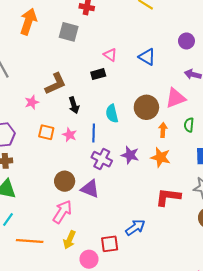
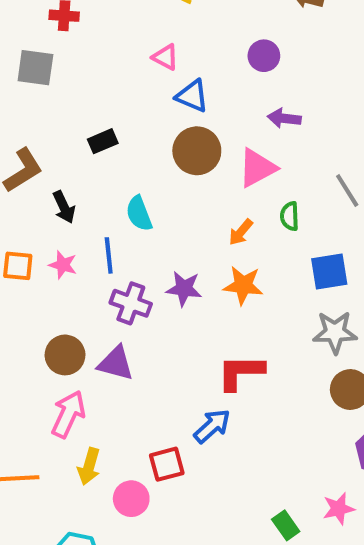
pink triangle: (110, 55) -> (165, 57), moved
brown circle: (146, 107) -> (197, 151), moved
orange arrow: (163, 130) -> (241, 232), turned -136
red L-shape: (168, 197) -> (241, 372), moved

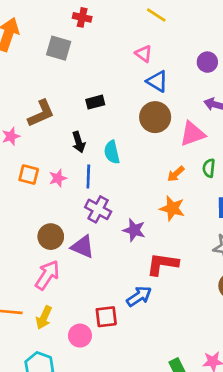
black arrow: (64, 207) -> (79, 142), moved
pink star: (63, 265) -> (58, 178), turned 30
purple star: (184, 289) -> (134, 230), moved
yellow arrow: (89, 466) -> (44, 318), moved

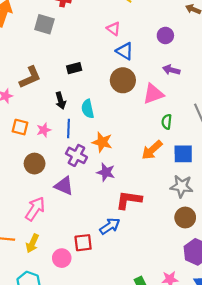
orange arrow: (176, 174) -> (152, 150), moved, size x1.5
orange star: (172, 208) -> (102, 142), moved
brown circle: (51, 237) -> (35, 164), moved

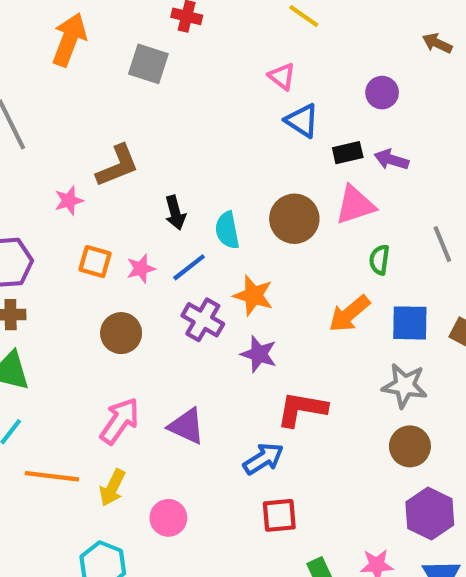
black rectangle: (74, 68) -> (348, 153), moved
brown circle: (123, 80) -> (294, 219), moved
blue line: (69, 129) -> (189, 267), turned 48
purple triangle: (64, 186) -> (187, 426), moved
red square: (83, 243) -> (279, 515), moved

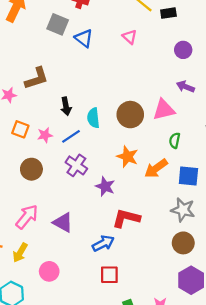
blue triangle: (302, 121) -> (84, 38), moved
black rectangle: (348, 153) -> (168, 13), moved
orange star: (253, 295) -> (127, 157), moved

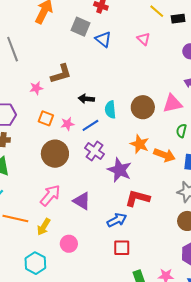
black arrow: (66, 106) -> (86, 99), turned 105
orange arrow: (156, 168) -> (165, 155), turned -125
brown circle: (31, 169) -> (55, 154), size x1.4
purple star: (105, 186) -> (120, 170), size x1.4

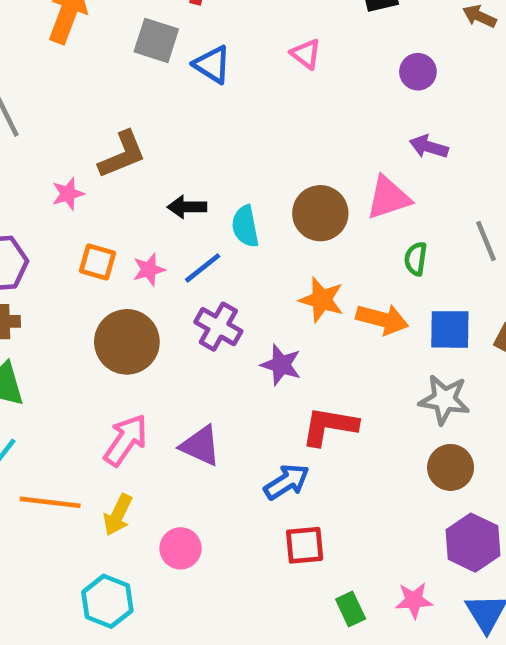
purple star: (120, 170) -> (281, 365), size x0.7

